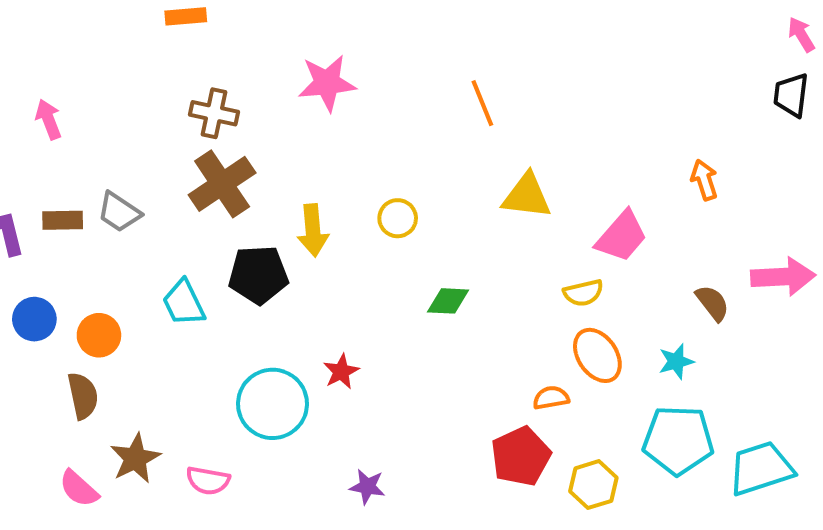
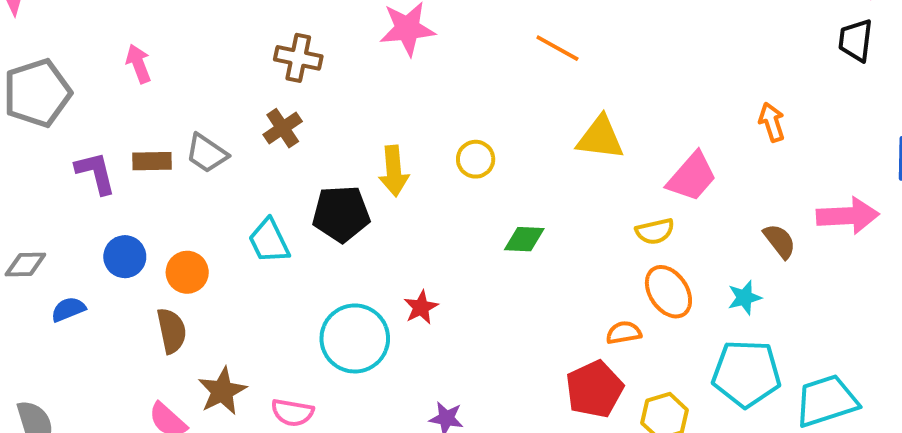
orange line: (482, 103) -> (557, 48), turned -39
brown cross: (222, 184) -> (283, 128), moved, size x0.6

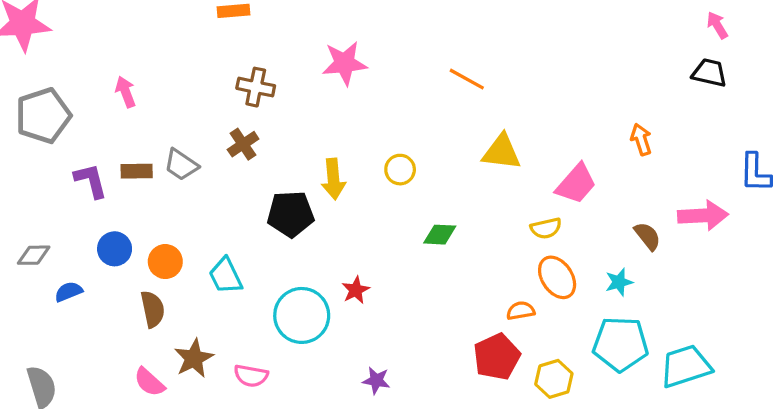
black trapezoid: (856, 40) -> (709, 73), turned 96
cyan trapezoid: (269, 241) -> (226, 276), moved

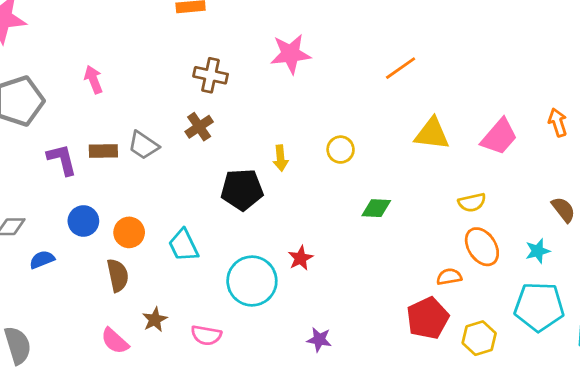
orange line: (467, 79) -> (401, 68), turned -64
yellow arrow: (333, 179) -> (281, 158), size x0.7
pink trapezoid: (576, 184) -> (499, 137), moved
brown star: (194, 358) -> (155, 320), size x0.7

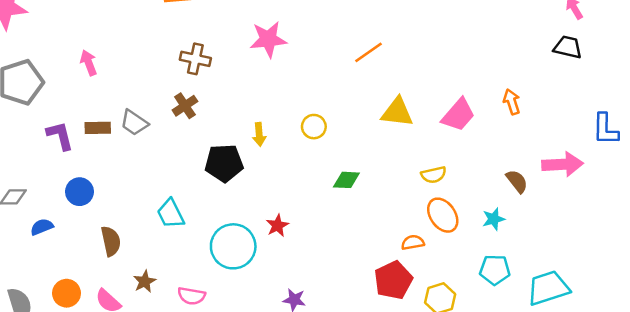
orange circle: (129, 232) -> (66, 293), moved
cyan pentagon: (539, 307) -> (495, 270), size x0.7

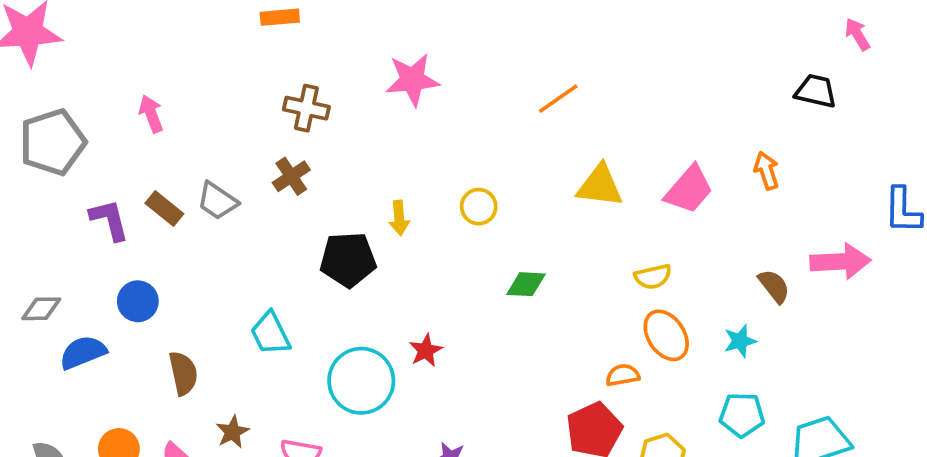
black trapezoid: (568, 47) -> (816, 91), moved
brown rectangle: (98, 128) -> (164, 208), turned 40
blue semicircle: (42, 227) -> (83, 352), size x1.4

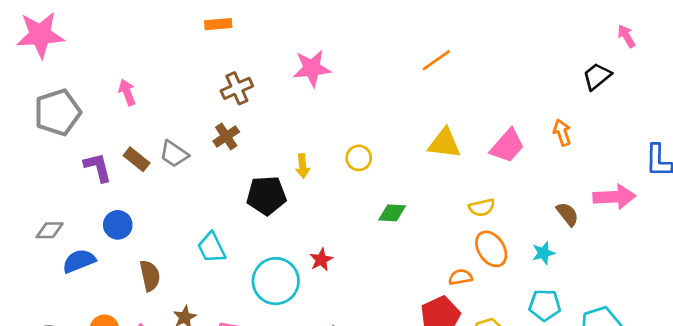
black trapezoid: (816, 91) -> (597, 76), turned -52
orange line: (558, 99) -> (436, 60), moved
brown cross: (306, 108) -> (237, 88), turned -36

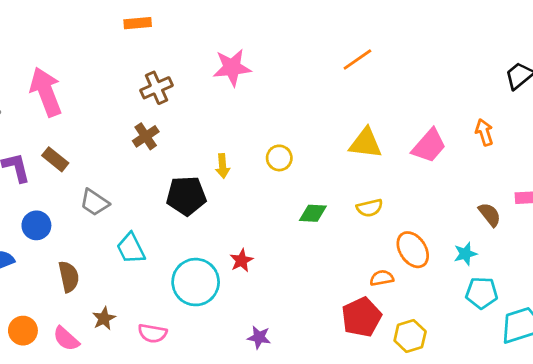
pink arrow: (127, 92) -> (46, 92), size x1.8
gray trapezoid: (174, 154) -> (94, 202), moved
yellow semicircle: (482, 207) -> (370, 208), moved
cyan pentagon: (545, 305) -> (482, 293), moved

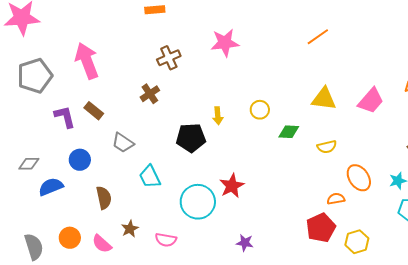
brown cross: (146, 136) -> (150, 94), moved
green diamond: (313, 213) -> (289, 132), moved
red star: (241, 260) -> (232, 186), size x1.4

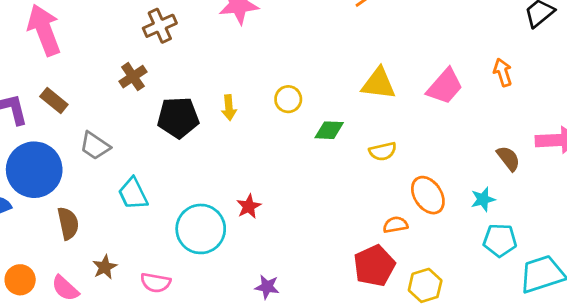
black pentagon: (191, 138) -> (178, 117), moved
blue circle: (80, 160) -> (34, 170), size x1.8
red star: (232, 186) -> (249, 206), size x0.7

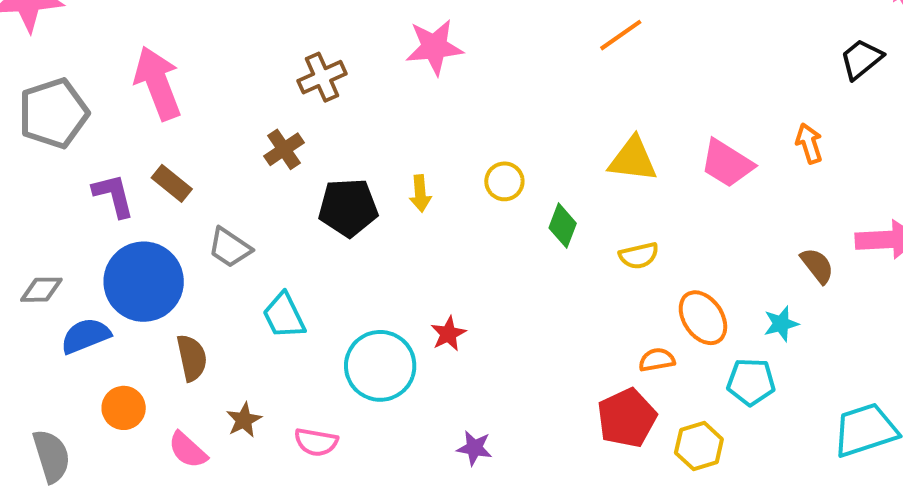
pink trapezoid: (445, 86) -> (727, 163), turned 81
green diamond: (329, 130) -> (563, 226), turned -72
cyan pentagon: (500, 240) -> (751, 382), moved
orange circle: (20, 280) -> (124, 408), moved

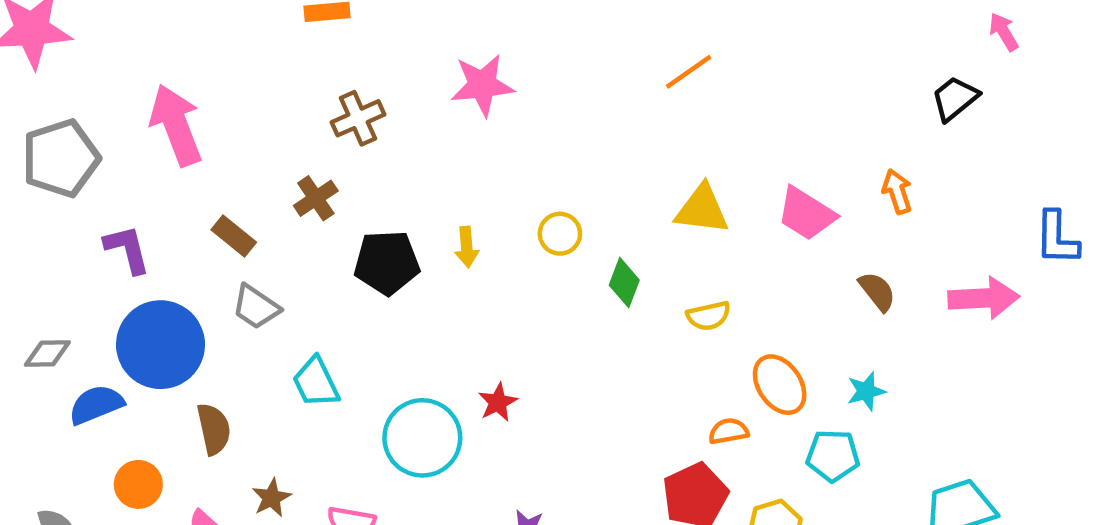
brown rectangle: (172, 183) -> (234, 236), moved
brown semicircle: (817, 266) -> (877, 291), moved

